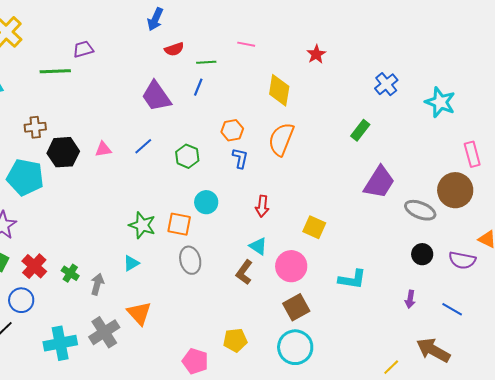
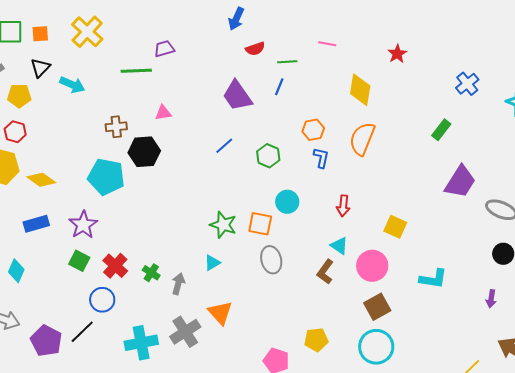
pink triangle: (103, 149) -> (163, 113), moved

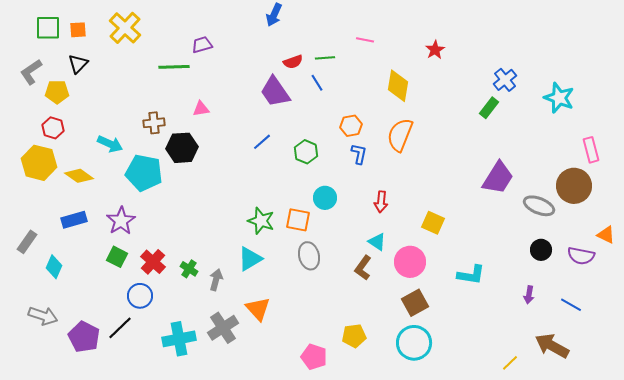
red semicircle: (255, 49) -> (293, 62), moved
cyan arrow: (72, 85) -> (110, 144), moved
blue line: (279, 87) -> (317, 83), turned -54
green rectangle: (441, 130) -> (489, 108), moved
cyan triangle: (212, 263) -> (250, 259), size x1.5

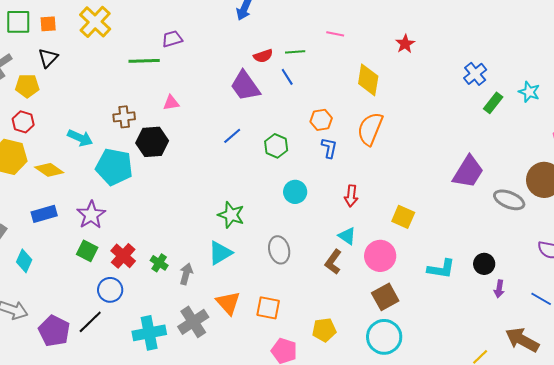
cyan star: (559, 98) -> (529, 92), size x0.7
green rectangle: (489, 108) -> (493, 103), moved
orange square: (298, 220) -> (268, 308), moved
black circle: (541, 250) -> (484, 264), moved

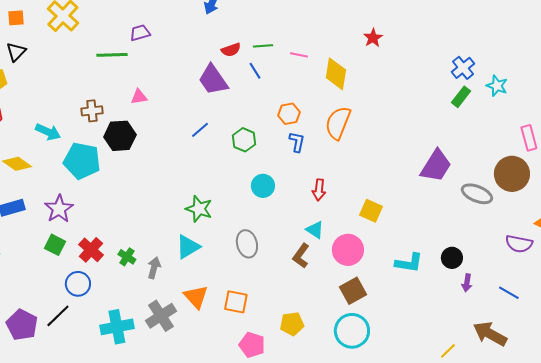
pink line: (335, 34) -> (299, 55), moved
blue cross: (475, 74) -> (463, 68), moved

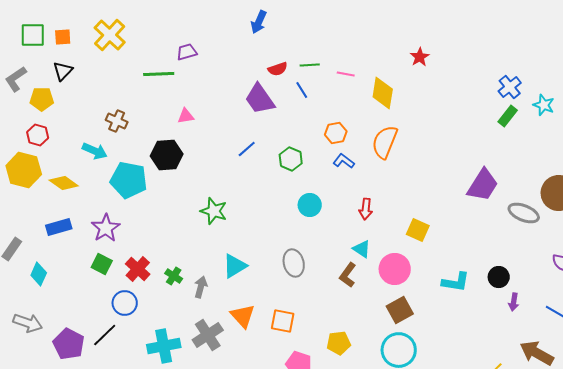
brown cross: (92, 111) -> (117, 121), moved, turned 30
blue L-shape: (297, 142) -> (344, 161), turned -65
green star: (199, 209) -> (214, 211), moved

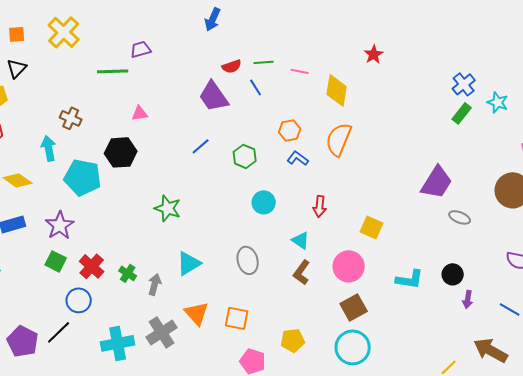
cyan arrow: (95, 151) -> (49, 148), turned -125
gray ellipse: (524, 213) -> (460, 217), moved, size x0.7
cyan triangle: (362, 249) -> (301, 240), moved

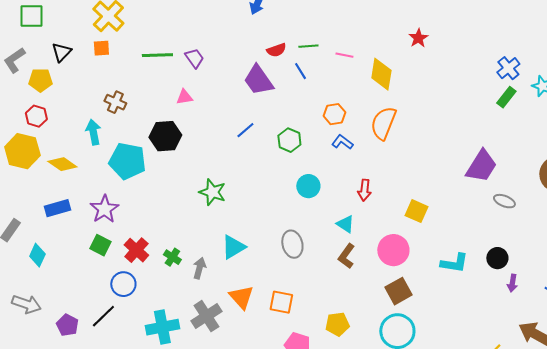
orange square: (17, 34) -> (101, 48), moved
purple trapezoid: (141, 49) -> (194, 58), moved, turned 70
purple pentagon: (23, 341) -> (67, 325), size x0.7

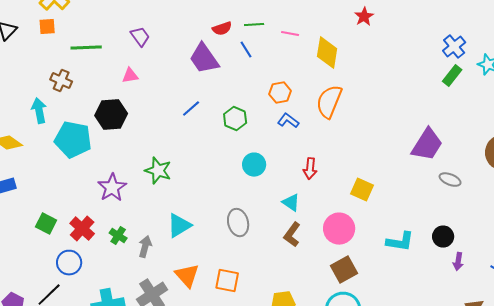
green line: (157, 55) -> (86, 48), moved
purple star: (104, 209) -> (112, 188), moved

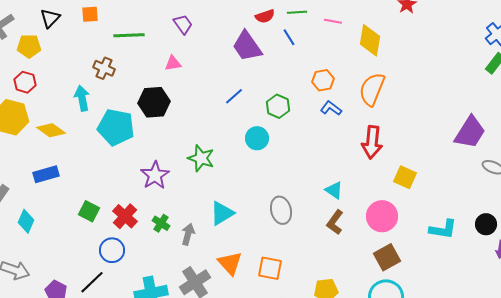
cyan circle: (254, 165) -> (257, 138), moved
red arrow: (310, 169) -> (372, 142), moved, size x1.5

